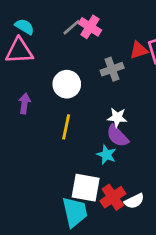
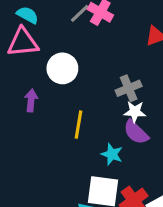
gray cross: (112, 69) -> (129, 88), moved
white circle: (67, 84) -> (62, 68), moved
cyan star: (106, 155) -> (112, 154), moved

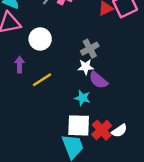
white star: (135, 112) -> (86, 67), moved
yellow line: (78, 125) -> (42, 80), moved, turned 54

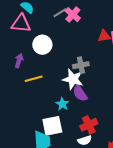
white star: (86, 67) -> (73, 79), size x1.5
white square: (79, 125) -> (52, 126), turned -30
red cross: (102, 130) -> (89, 125), moved

